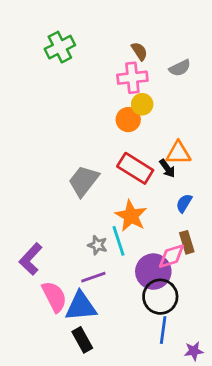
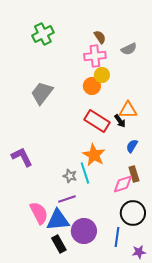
gray trapezoid: (84, 181) -> (42, 93), moved
purple L-shape: (31, 259) -> (22, 157), moved, turned 110
purple circle: (153, 272) -> (84, 231), moved
black circle: (160, 297) -> (133, 213), moved

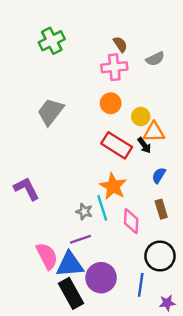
yellow circle: (102, 75) -> (141, 117), moved
pink diamond: (123, 184) -> (131, 221), moved, turned -70
black rectangle: (59, 244) -> (71, 293), size x1.4

